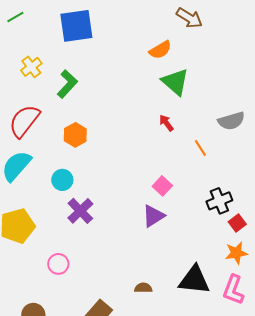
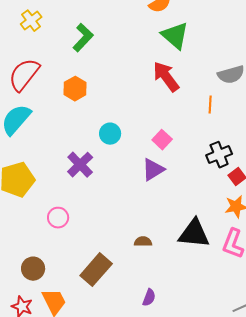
green L-shape: (67, 84) -> (83, 38), moved
red arrow: (166, 123) -> (166, 77), size x1.8
orange line: (200, 148) -> (210, 105), moved, turned 36
cyan circle: (62, 180) -> (110, 134), moved

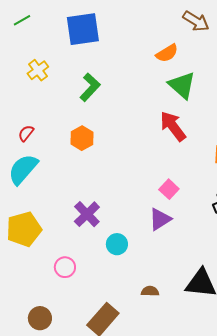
red semicircle: (24, 75) -> (26, 133), moved, size x0.5
cyan circle: (110, 134) -> (117, 244), moved

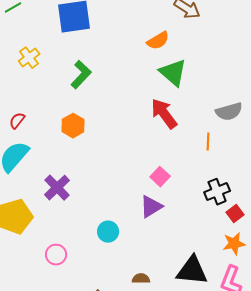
purple cross: (87, 214) -> (57, 188), moved

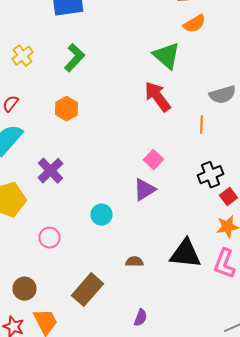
orange semicircle: (158, 41) -> (194, 24), moved
yellow cross: (29, 58) -> (22, 56), moved

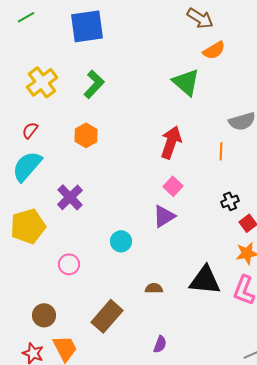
yellow cross: (22, 56) -> (42, 82), size x1.4
red arrow: (158, 97) -> (171, 142), moved, turned 56
black cross: (210, 175) -> (230, 201), size x0.7

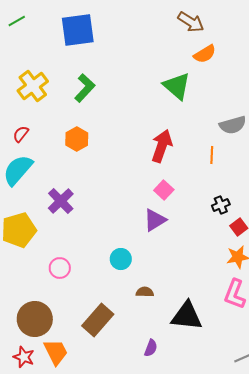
cyan circle: (121, 241) -> (121, 259), moved
black triangle: (205, 280) -> (187, 316), moved
brown circle: (44, 315) -> (35, 319), size x1.5

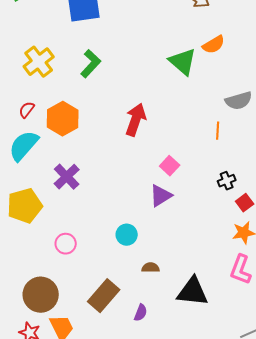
orange semicircle: (205, 54) -> (214, 45), moved
orange hexagon: (77, 139) -> (63, 119), moved, size x1.4
red arrow: (162, 146) -> (136, 120), moved
purple semicircle: (151, 348) -> (141, 313), moved

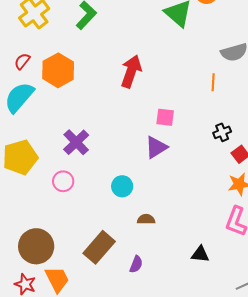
pink square: (170, 166) -> (165, 117), turned -36
purple cross: (67, 177) -> (76, 142), moved
pink circle: (66, 244) -> (63, 181), moved
black triangle: (193, 292) -> (200, 254), moved, size x0.6

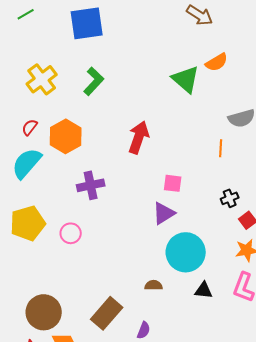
purple cross: (76, 142) -> (91, 185), moved, turned 32
pink circle: (63, 181) -> (71, 233), moved
cyan circle: (122, 186) -> (186, 252), moved, size x1.8
black triangle: (200, 254) -> (204, 290), moved

